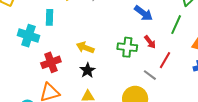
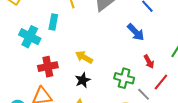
blue arrow: (143, 13) -> (136, 32), moved
green cross: (127, 47) -> (124, 78), moved

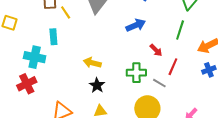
blue arrow: (136, 32) -> (136, 25), turned -54
red cross: (48, 67) -> (27, 84), moved

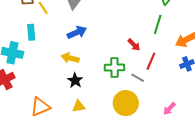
blue arrow: (136, 25) -> (77, 32), moved

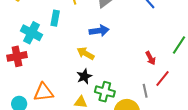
green cross: (114, 67) -> (105, 92), moved
gray line: (138, 78) -> (145, 91), turned 32

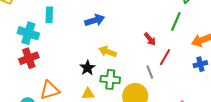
yellow arrow: (86, 53) -> (108, 52), moved
red cross: (17, 56) -> (29, 58), moved

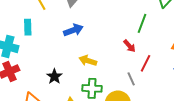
green line: (176, 21) -> (142, 23), moved
black star: (87, 68) -> (54, 76), moved

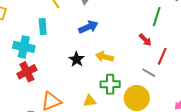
black star: (54, 76) -> (77, 59), moved
gray line: (131, 79) -> (149, 73), turned -32

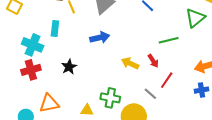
green line: (157, 17) -> (169, 40), turned 48
yellow arrow: (105, 57) -> (130, 63), moved
black star: (77, 59) -> (69, 67), moved

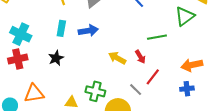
cyan rectangle: (55, 28) -> (61, 28), moved

